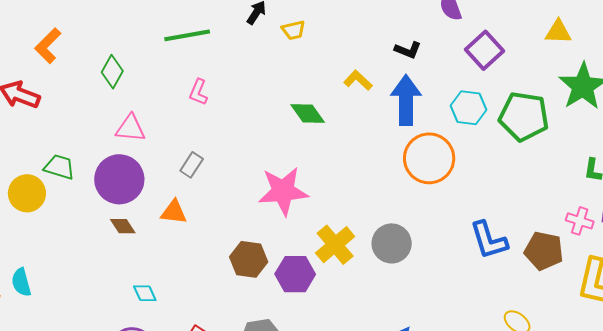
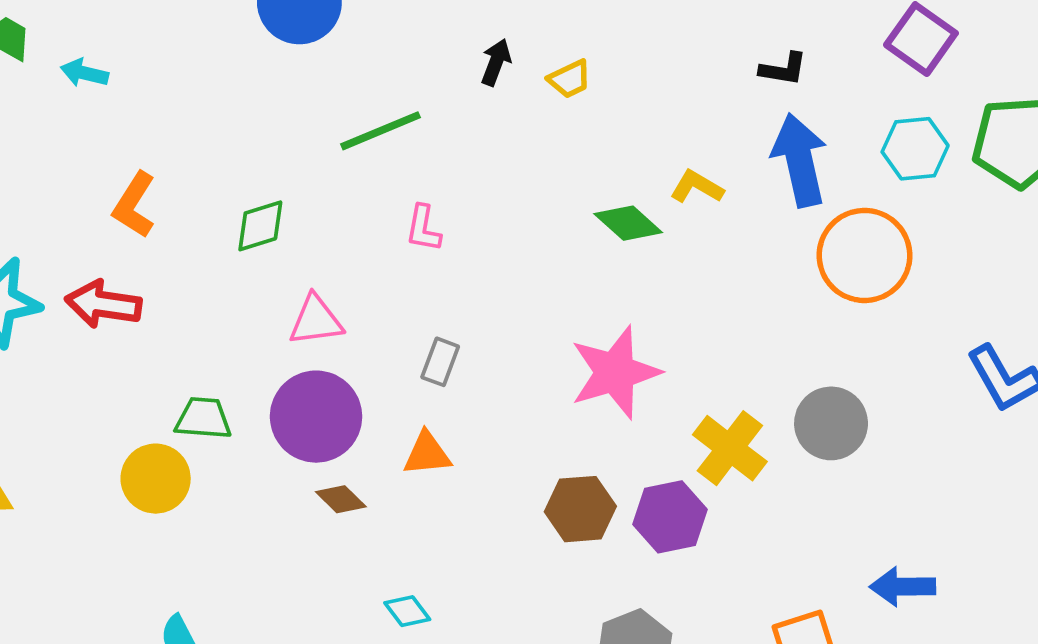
green diamond: (112, 72) -> (260, 226), turned 56
yellow L-shape: (358, 80) -> (697, 187), moved

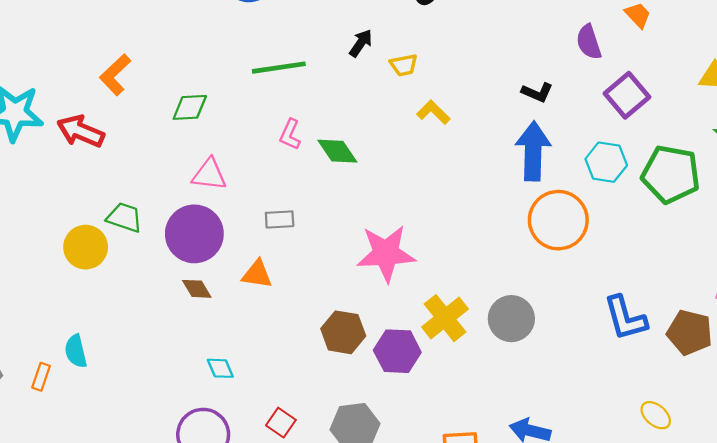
yellow L-shape: (697, 187) -> (433, 112), moved
green diamond: (628, 223) -> (337, 151), moved
gray rectangle: (440, 362) -> (280, 219), turned 52

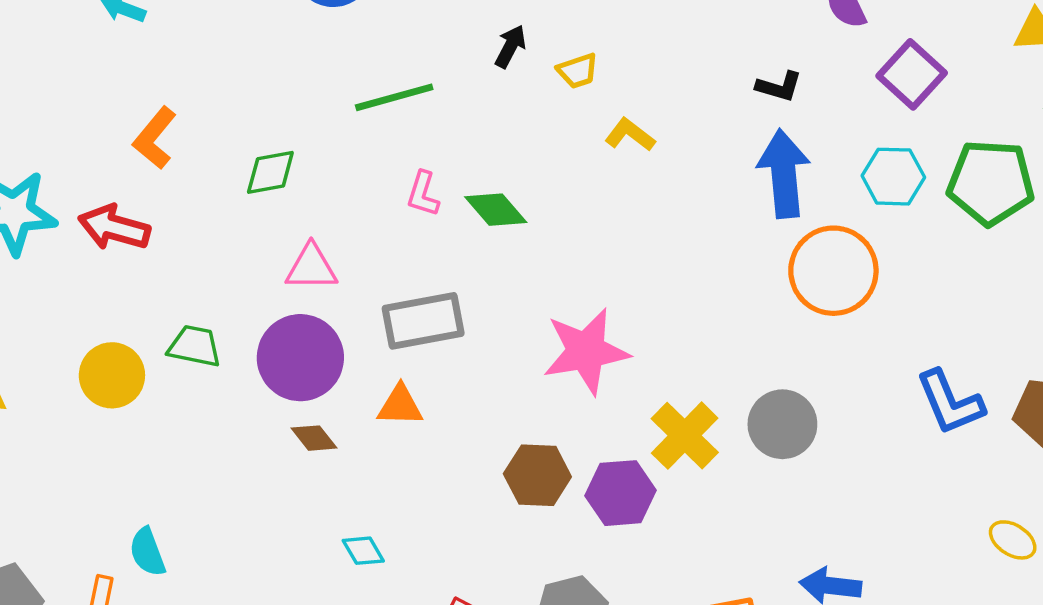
gray rectangle: (280, 219) -> (423, 321), size x1.8
yellow circle: (86, 247) -> (112, 375), moved

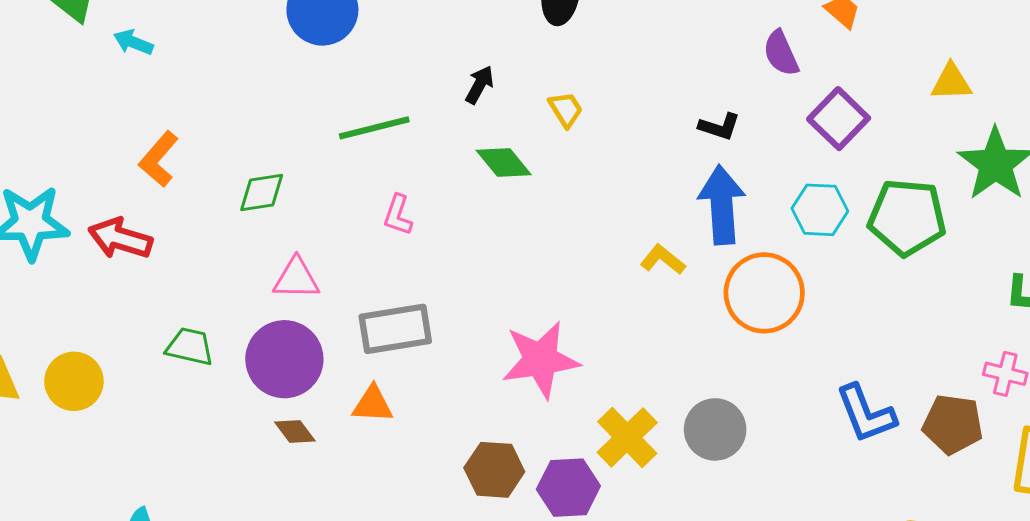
yellow trapezoid: (578, 71) -> (566, 109), moved, turned -105
yellow L-shape: (630, 135) -> (663, 260), moved
green diamond: (496, 210) -> (504, 163), moved
yellow circle: (112, 375) -> (74, 381), moved

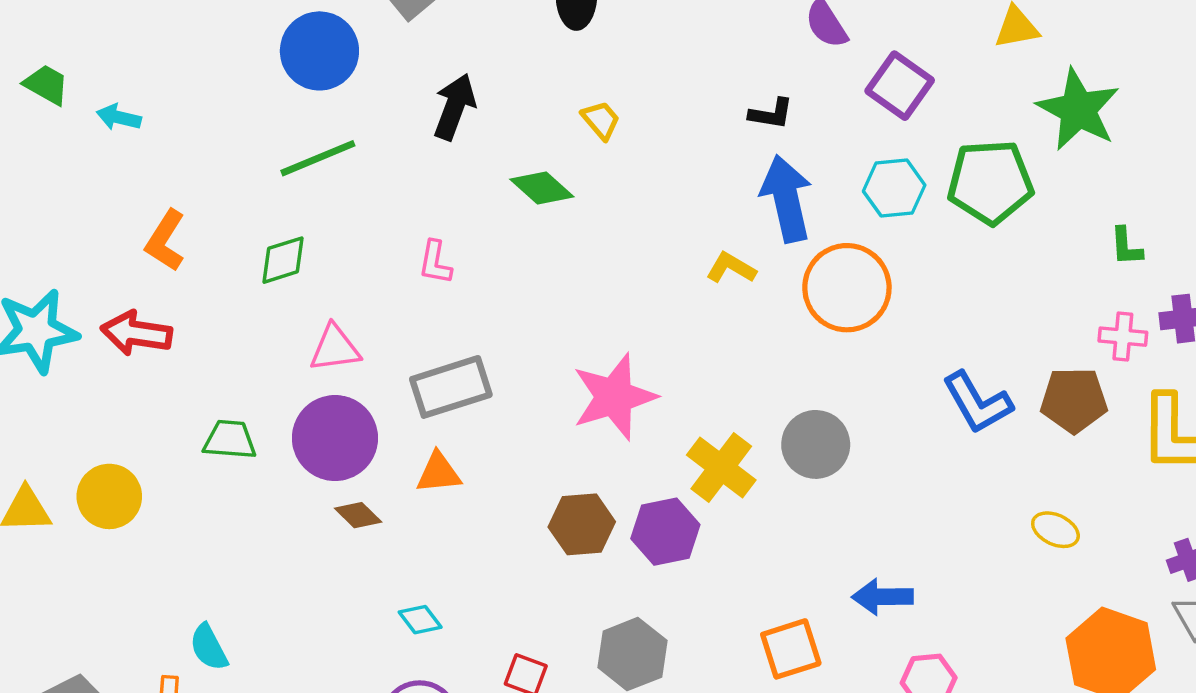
black arrow: (479, 85) -> (454, 107), moved, size x1.5
green line: (374, 128) -> (318, 158), moved

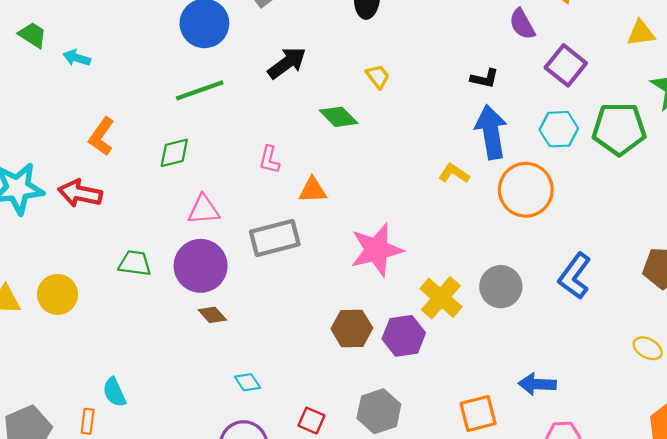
black arrow: (454, 107) -> (287, 63), turned 30
blue L-shape: (977, 403) -> (575, 276), moved, turned 63
orange triangle: (439, 473) -> (313, 190), moved

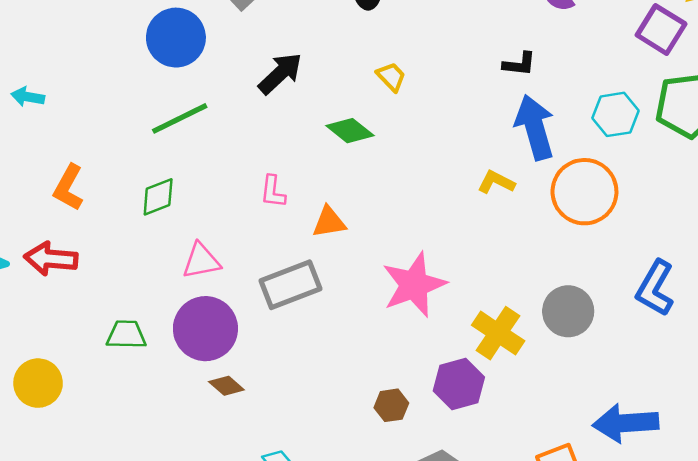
purple square: (566, 65) -> (661, 30), moved
brown hexagon: (352, 328) -> (391, 405), moved, size x0.7
blue arrow: (537, 384) -> (625, 423), size x1.4

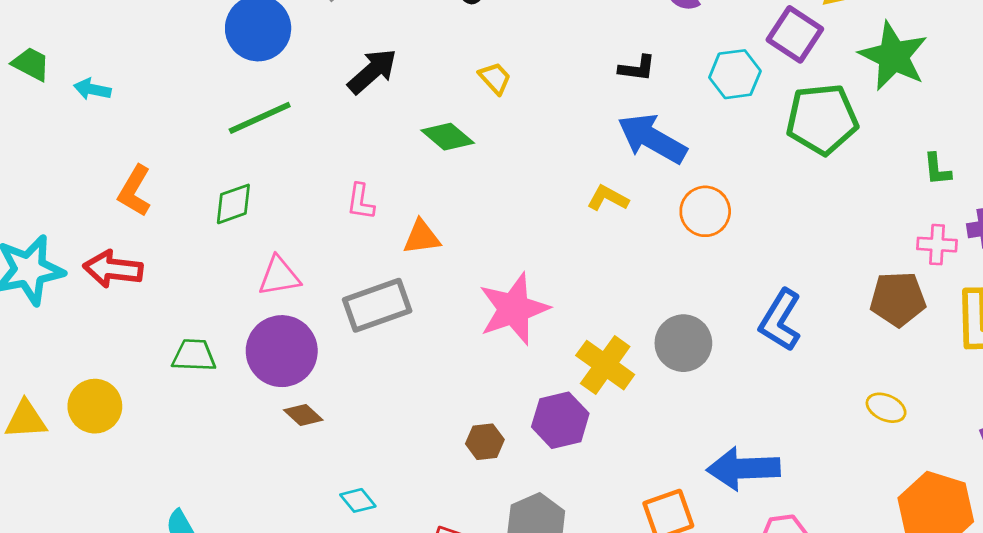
cyan hexagon: (615, 114) -> (735, 74), moved
blue arrow: (535, 127) -> (652, 139), turned -46
orange circle: (584, 192) -> (705, 211), size x0.7

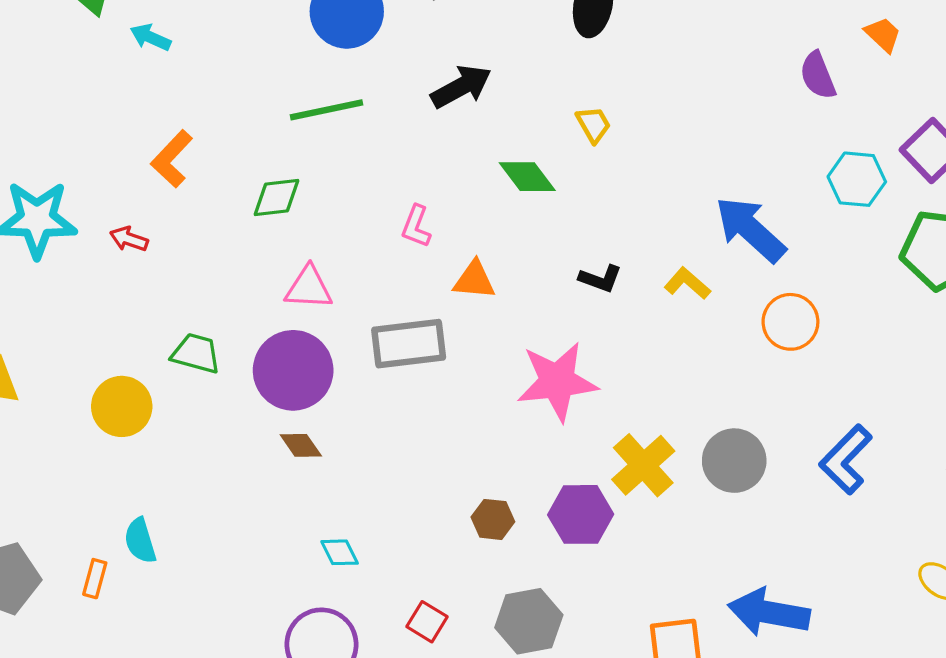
black L-shape: (637, 68) -> (600, 279), moved
red arrow: (113, 269) -> (129, 239), size x0.6
yellow circle: (95, 406) -> (122, 406), moved

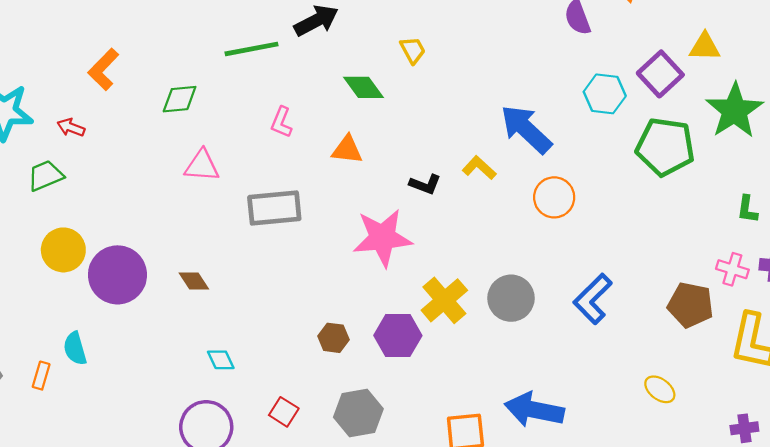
green line: (326, 110) -> (252, 49), moved
black L-shape: (600, 279) -> (425, 184), moved
orange triangle: (474, 280) -> (347, 150), moved
green trapezoid: (196, 353) -> (45, 176), moved, turned -39
purple circle: (293, 370) -> (117, 275), moved

